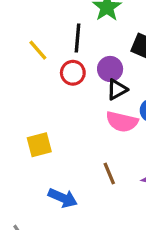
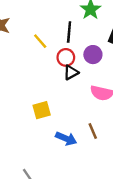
black triangle: (117, 89) -> (71, 72), moved
blue arrow: (63, 198) -> (66, 139), moved

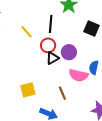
purple circle: (93, 55) -> (69, 52), moved
brown line: (93, 131) -> (62, 93), moved

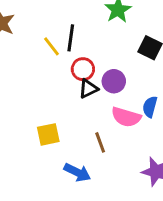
black line: (51, 24) -> (71, 38), moved

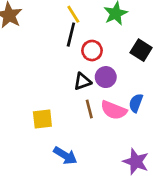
yellow line: (52, 46) -> (73, 14), moved
red circle: (83, 69) -> (92, 51), moved
brown line: (100, 142) -> (89, 109), moved

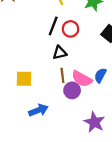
black line: (71, 35) -> (53, 26), moved
purple circle: (106, 77) -> (72, 90), moved
blue arrow: (65, 156) -> (39, 110), turned -60

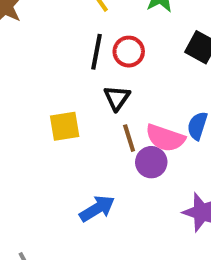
black triangle: (60, 53) -> (117, 98), turned -32
yellow square: (24, 79) -> (65, 126), moved

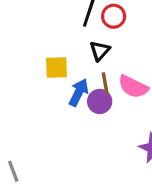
purple circle: (151, 162) -> (100, 101), moved
blue arrow: (97, 209) -> (79, 92), moved, turned -40

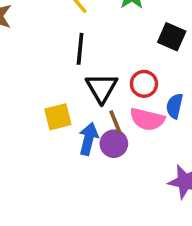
red circle: (114, 16) -> (144, 84), moved
black triangle: (100, 51) -> (102, 88), size x1.4

